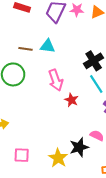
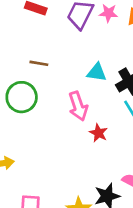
cyan triangle: (48, 46) -> (97, 72), moved

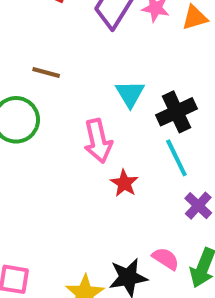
cyan triangle: (97, 72) -> (130, 94), turned 45

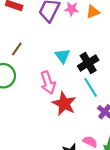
brown line: (46, 72) -> (17, 49), turned -64
red star: (124, 183) -> (64, 104), size x1.6

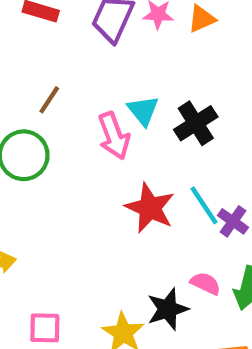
pink arrow: (48, 83) -> (114, 136), moved
cyan line: (91, 87) -> (204, 205), moved

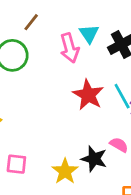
black star: (168, 309) -> (94, 159), turned 30

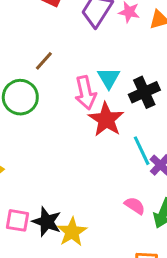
red star: (88, 95) -> (106, 119), moved
black star: (94, 159) -> (47, 222), moved

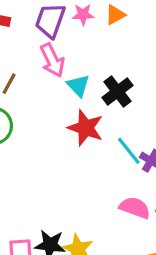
pink arrow: (86, 93) -> (52, 60), moved
pink semicircle: (135, 206) -> (135, 208), size x1.4

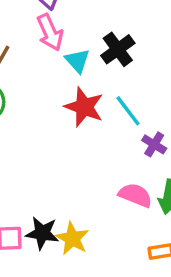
black cross: (117, 91) -> (118, 49), moved
cyan line: (129, 151) -> (128, 111), moved

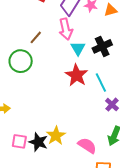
pink semicircle: (135, 195) -> (87, 146), moved
yellow star: (72, 238) -> (56, 136), moved

